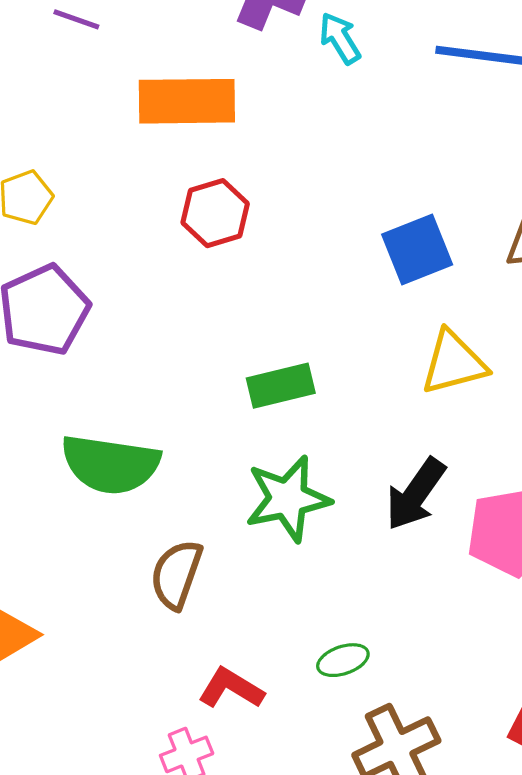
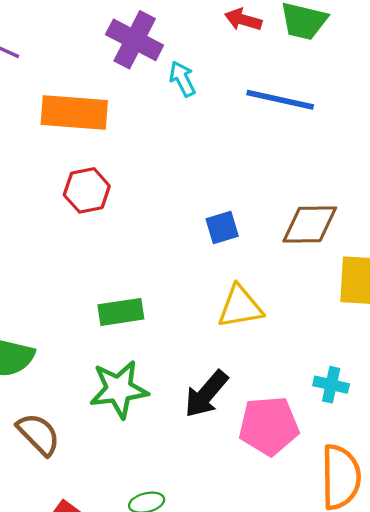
blue square: (417, 250) -> (222, 227), size x0.7
brown semicircle: (176, 574) -> (38, 434), turned 111

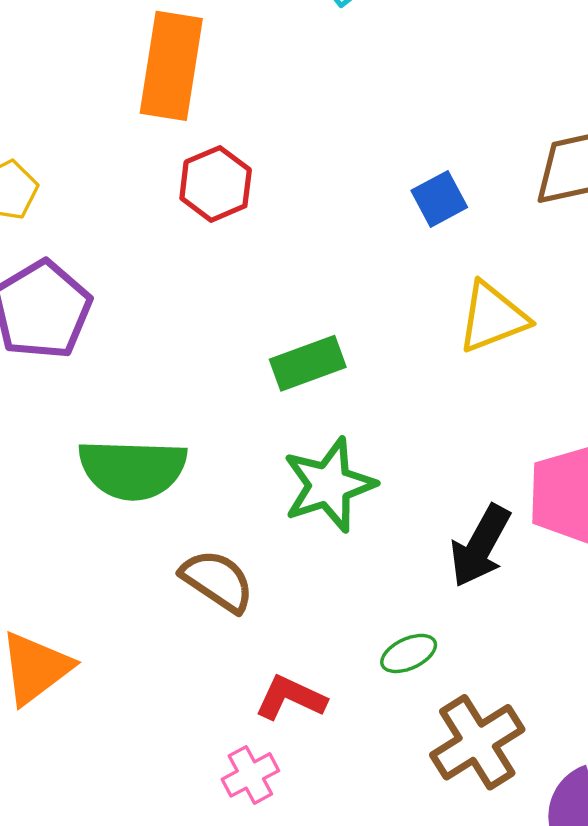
orange rectangle: (74, 112) -> (171, 66), turned -74
black arrow: (206, 394) -> (480, 546), moved

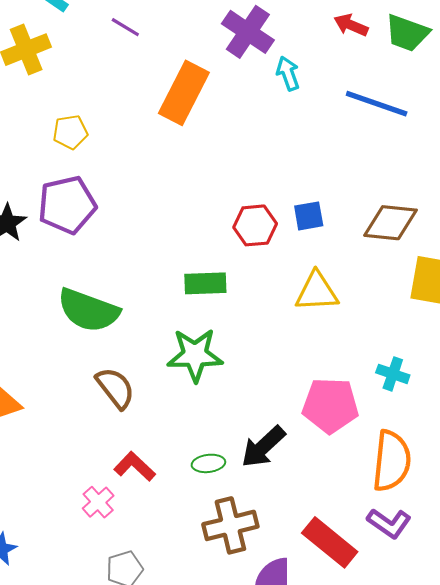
red hexagon: (216, 184) -> (255, 225), moved
black arrow: (480, 546) -> (263, 447), moved
pink cross: (250, 775) -> (98, 502), turned -32

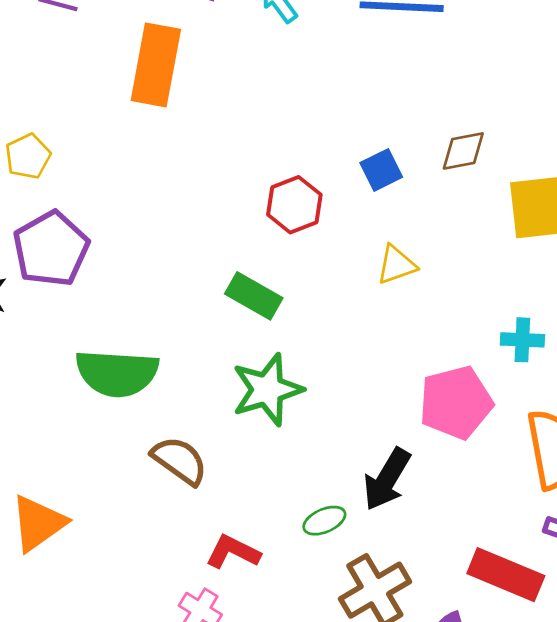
blue square: (309, 216) -> (381, 170), moved
brown diamond: (390, 223) -> (463, 151), size x0.7
green rectangle: (205, 283) -> (254, 296), turned 48
yellow triangle: (317, 292) -> (396, 265), size x0.7

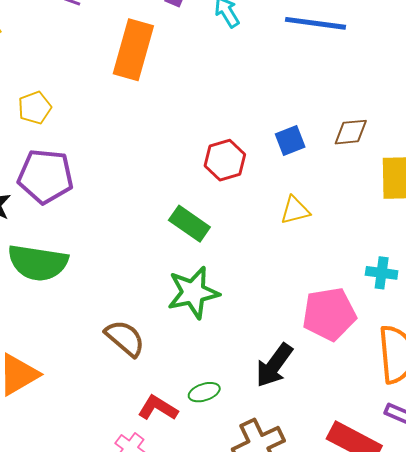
purple pentagon: (51, 249) -> (45, 176), turned 30
green semicircle: (117, 373) -> (38, 263), moved
green ellipse: (324, 521) -> (204, 392), moved

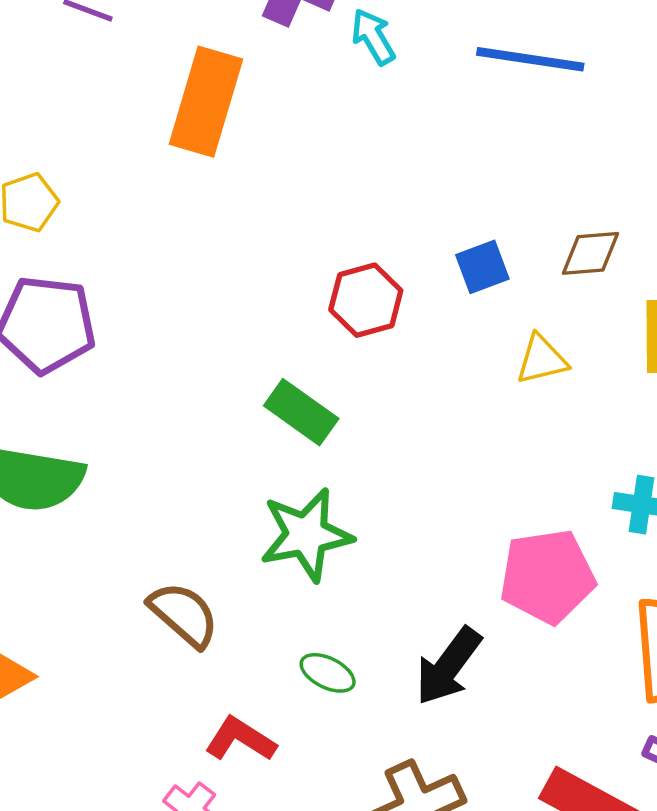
yellow triangle: (295, 210) -> (542, 360), moved
green ellipse: (204, 392) -> (328, 673), moved, turned 44

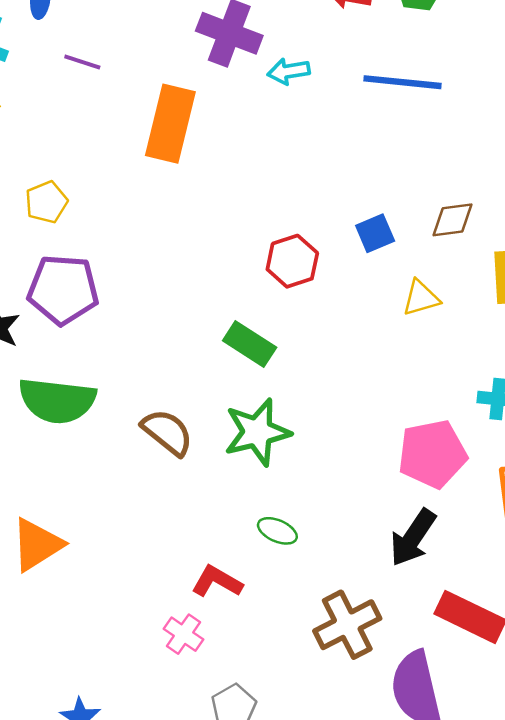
cyan arrow: (373, 37) -> (289, 71), turned -66
brown semicircle: (184, 614) -> (167, 432), moved
black arrow: (448, 666) -> (413, 538), moved

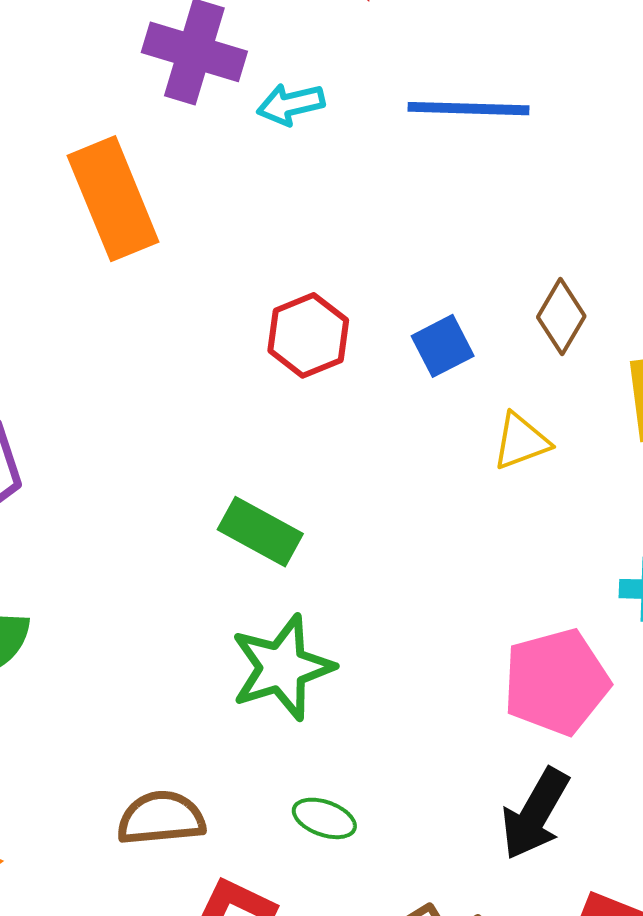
orange rectangle: (170, 124) -> (113, 199), turned -32
brown diamond: (452, 220) -> (561, 317), turned -48
red hexagon: (292, 261) -> (308, 335), moved
brown semicircle: (167, 432) -> (161, 818), moved, turned -40

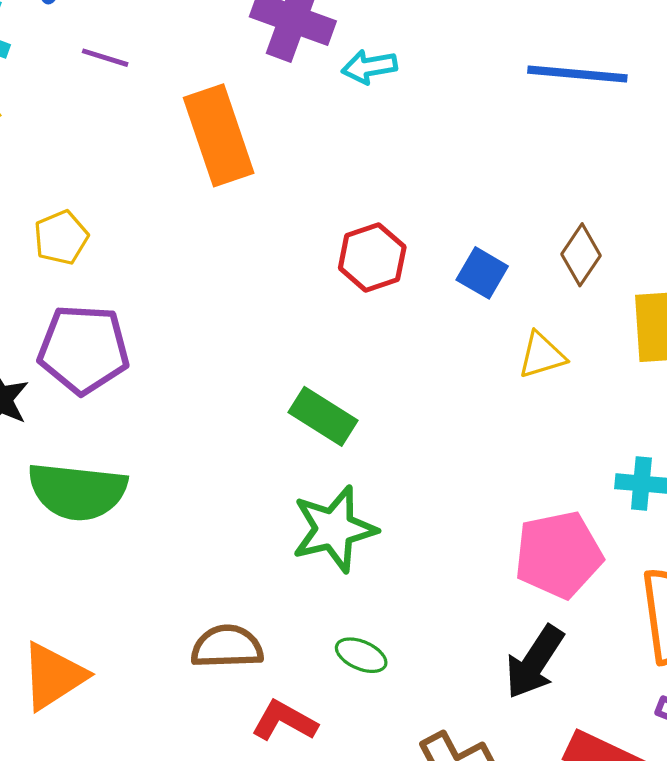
blue line: (468, 109) -> (577, 74), moved
blue square: (443, 346) -> (482, 273), turned -36

